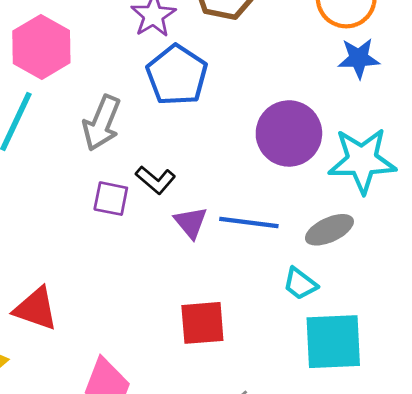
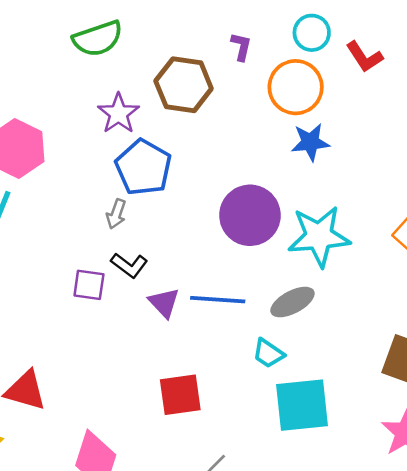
gray arrow: (102, 123) -> (116, 214), moved, size x0.6

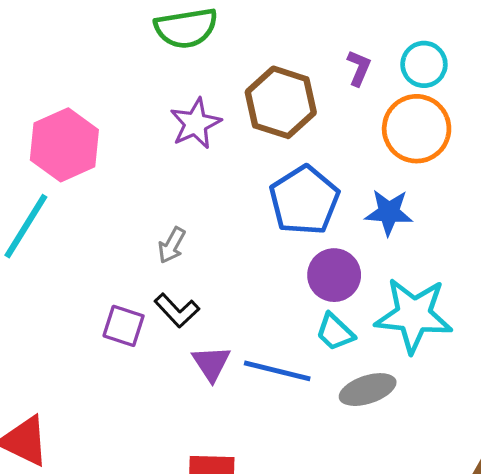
cyan circle: (312, 33) -> (424, 64), moved
blue star: (310, 142) -> (389, 212), moved
blue pentagon: (143, 167) -> (304, 200), moved
purple circle: (250, 215) -> (334, 275), size x0.7
cyan trapezoid: (268, 353) -> (335, 332), moved

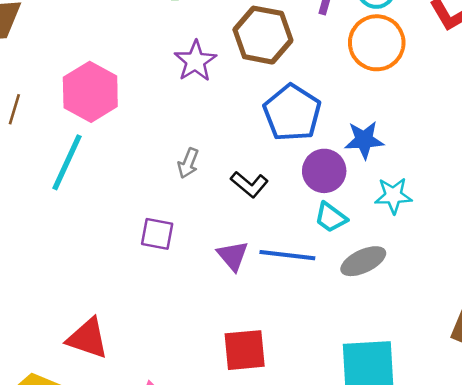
blue star: (389, 212) -> (364, 140), moved
black L-shape: (177, 310) -> (249, 184), moved
cyan star: (414, 315) -> (393, 196), size x0.6

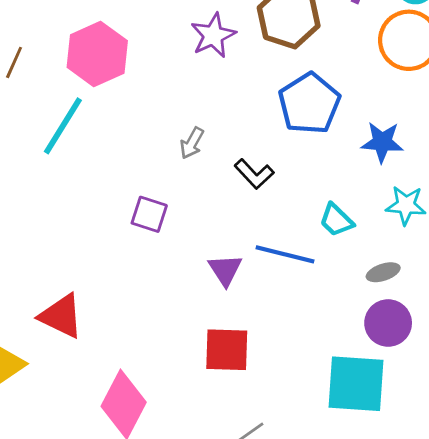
purple circle: (324, 171) -> (388, 323), moved
purple triangle: (233, 256) -> (225, 270), moved
gray ellipse: (363, 261) -> (383, 272), moved, size x0.7

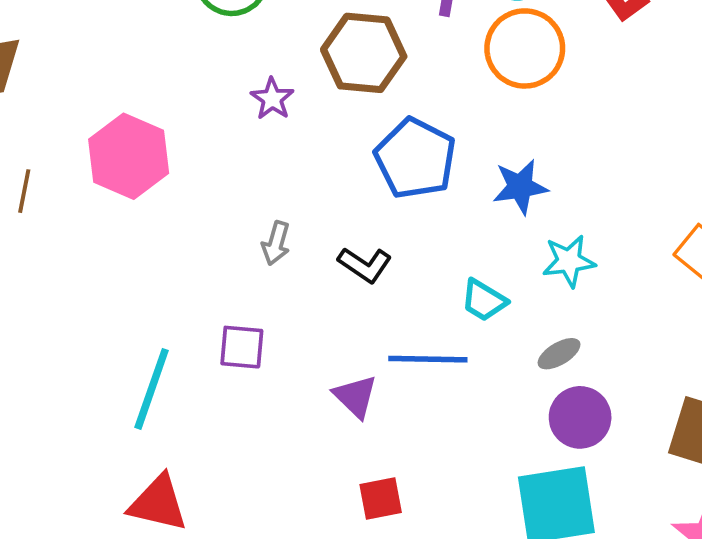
purple star: (213, 35) -> (272, 99), size x0.7
cyan line: (63, 126) -> (152, 389), moved
red square: (227, 350) -> (381, 499), size x0.7

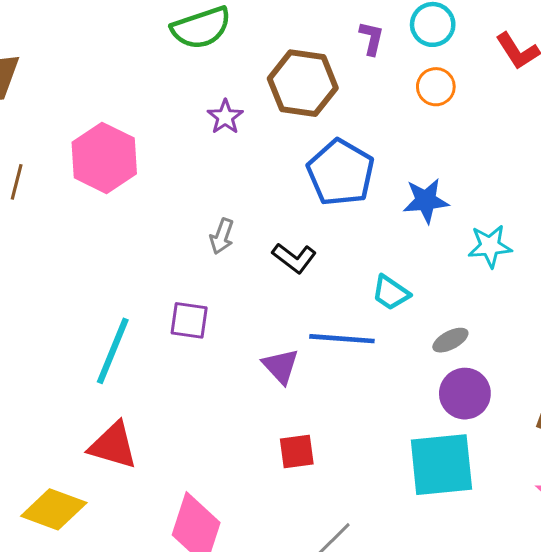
orange circle: (525, 48) -> (436, 87), size x0.6
cyan star: (569, 261) -> (490, 246), moved

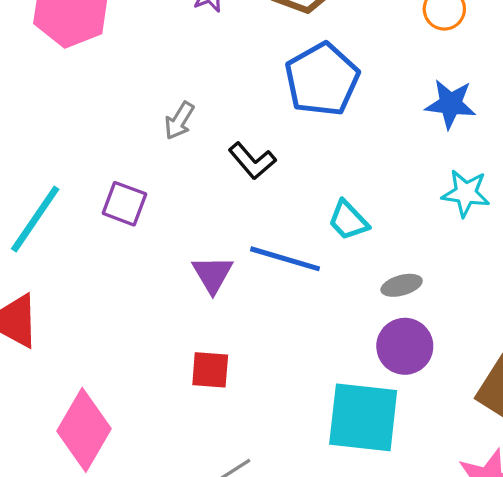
blue star: (426, 201) -> (450, 104), moved

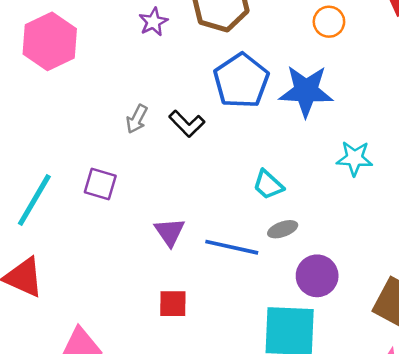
blue star: (450, 104) -> (306, 91), moved, size x1.4
black L-shape: (252, 161) -> (187, 124), moved
blue line: (285, 259) -> (232, 247), moved
gray ellipse: (402, 285) -> (283, 229), moved

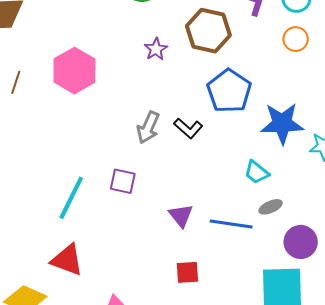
blue star: (306, 91) -> (282, 123), moved
gray arrow: (137, 119) -> (148, 127), size x1.4

